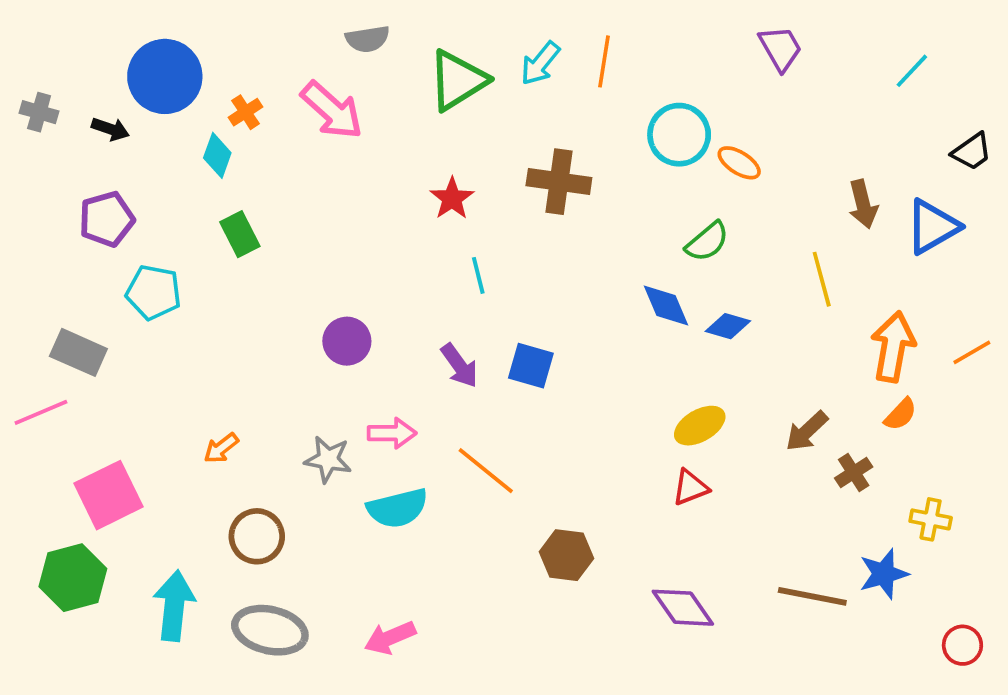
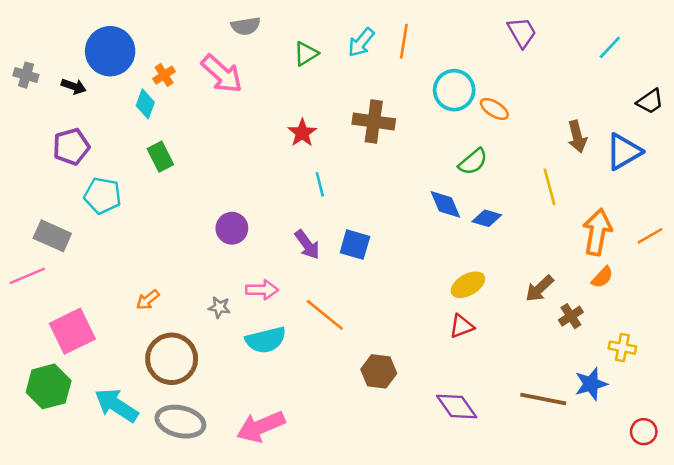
green triangle: (458, 80) -> (306, 54), size x0.6
gray star: (328, 459) -> (219, 307), size x0.7
brown circle: (257, 536) -> (172, 359), size x1.4
cyan arrow: (174, 606) -> (116, 405), turned -63
pink arrow: (390, 638) -> (261, 427), size x1.4

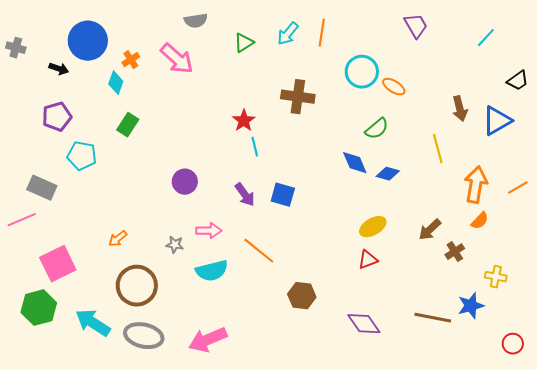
gray cross: (26, 75) -> (16, 48), moved
red star: (302, 133) -> (244, 121), moved
green rectangle: (160, 157) -> (128, 125), turned 60

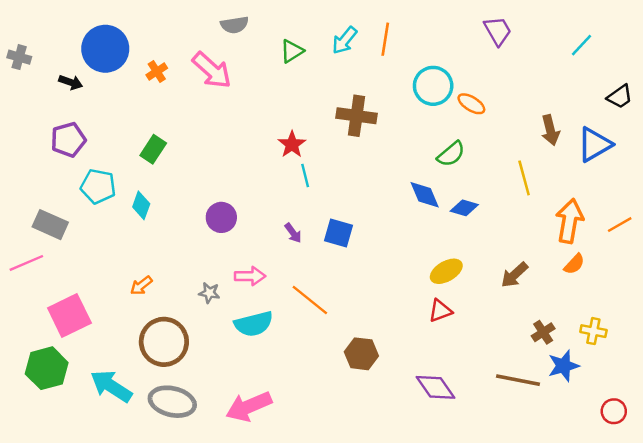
cyan diamond: (116, 83) -> (141, 205), moved
purple arrow: (245, 195) -> (293, 233), size x0.7
brown cross: (455, 252) -> (543, 332), moved

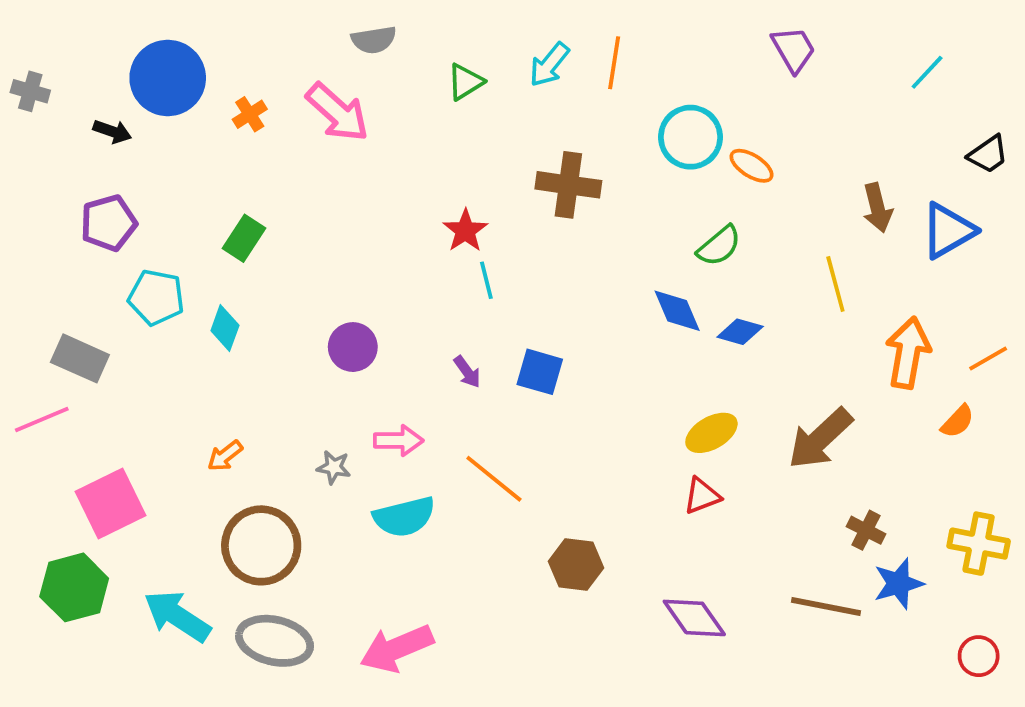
orange semicircle: (574, 264) -> (958, 421), moved
brown arrow: (514, 275) -> (820, 439), size x1.5
yellow cross: (593, 331) -> (979, 544), moved, size x1.4
brown cross: (543, 332) -> (866, 530), turned -30

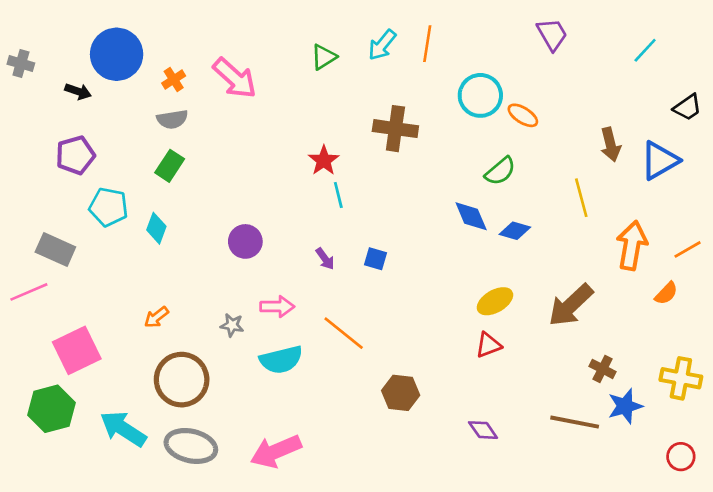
gray semicircle: (374, 40) -> (172, 119), moved
blue square: (540, 372) -> (375, 259), size x0.7
purple diamond: (694, 618) -> (483, 430), size x0.7

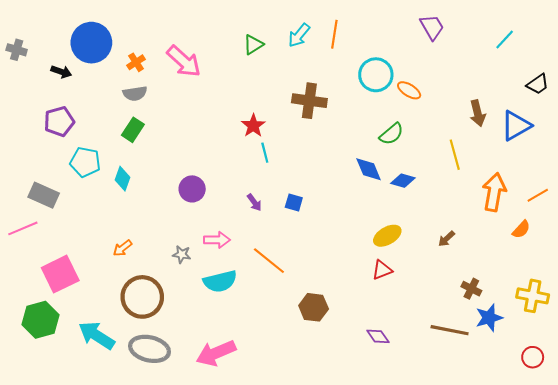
brown arrow: (571, 305) -> (446, 239), size x0.5

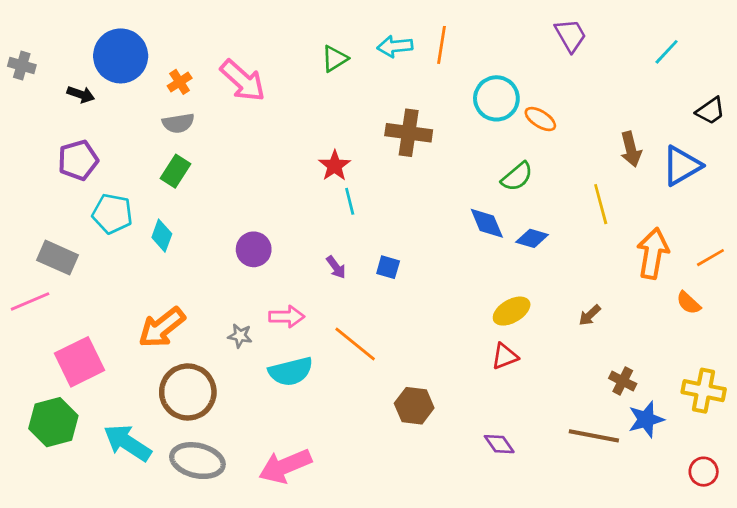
cyan arrow: (299, 35) -> (395, 46), turned 45
orange semicircle: (521, 229) -> (688, 303), turned 90
orange arrow: (123, 248) -> (162, 328), size x1.8

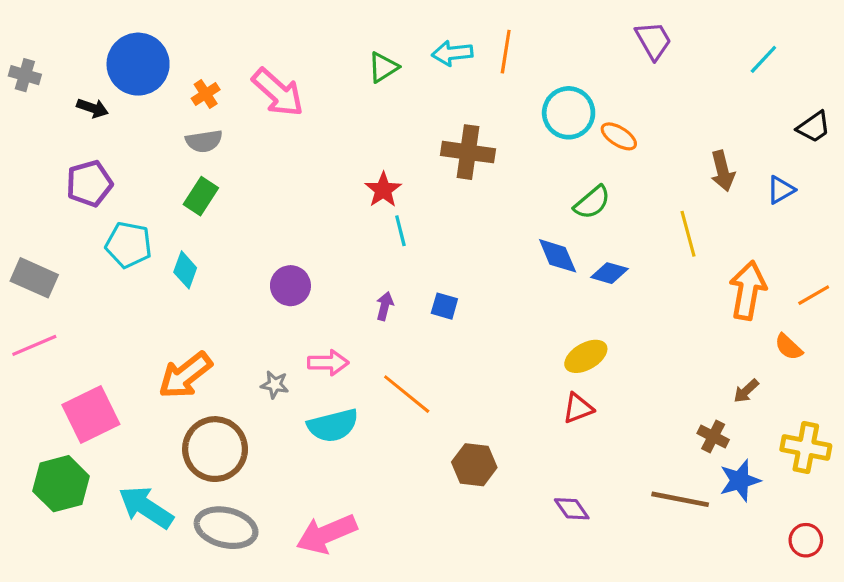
blue triangle: (682, 166) -> (781, 190), size x0.6
gray rectangle: (58, 258) -> (34, 278), moved
purple arrow: (336, 267) -> (385, 306), turned -130
brown arrow: (590, 315) -> (746, 391), moved

